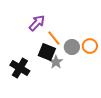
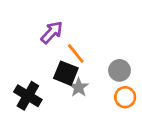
orange circle: (90, 46) -> (125, 97), moved
gray circle: (72, 47) -> (119, 70), moved

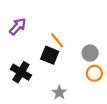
purple arrow: (52, 32) -> (18, 26), moved
gray star: (79, 87) -> (59, 92), moved

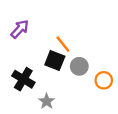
gray circle: (90, 53) -> (79, 66), moved
gray star: (59, 92) -> (47, 101), moved

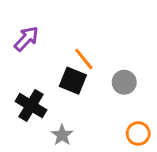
gray circle: (79, 66) -> (124, 82), moved
orange circle: (104, 80) -> (138, 133), moved

